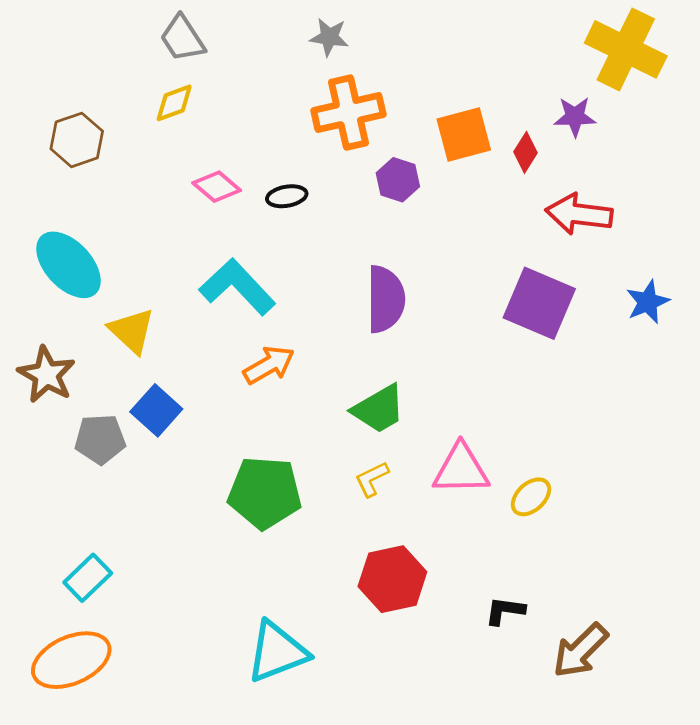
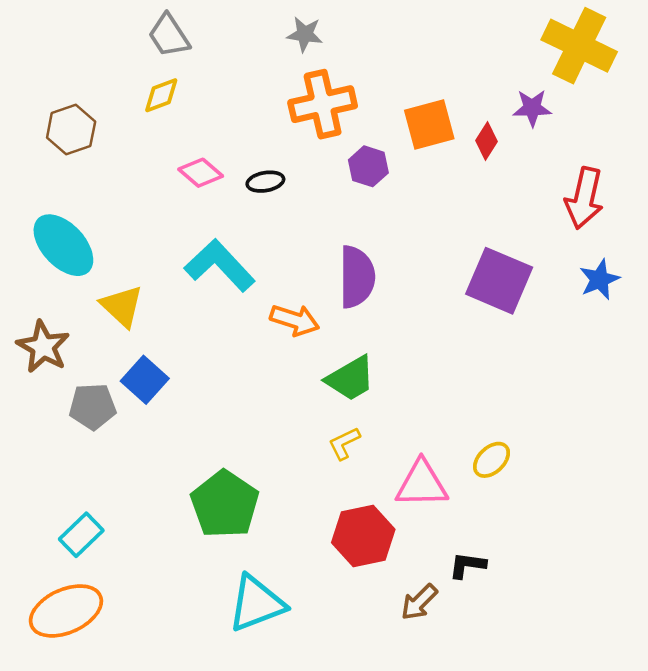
red arrow: (579, 214) -> (584, 198), moved, turned -84
orange arrow: (269, 365) -> (295, 320), moved, turned 48
pink triangle: (461, 469) -> (422, 484), moved
green pentagon: (265, 493) -> (225, 504), moved, turned 30
brown arrow: (580, 651) -> (419, 602), moved, size x0.7

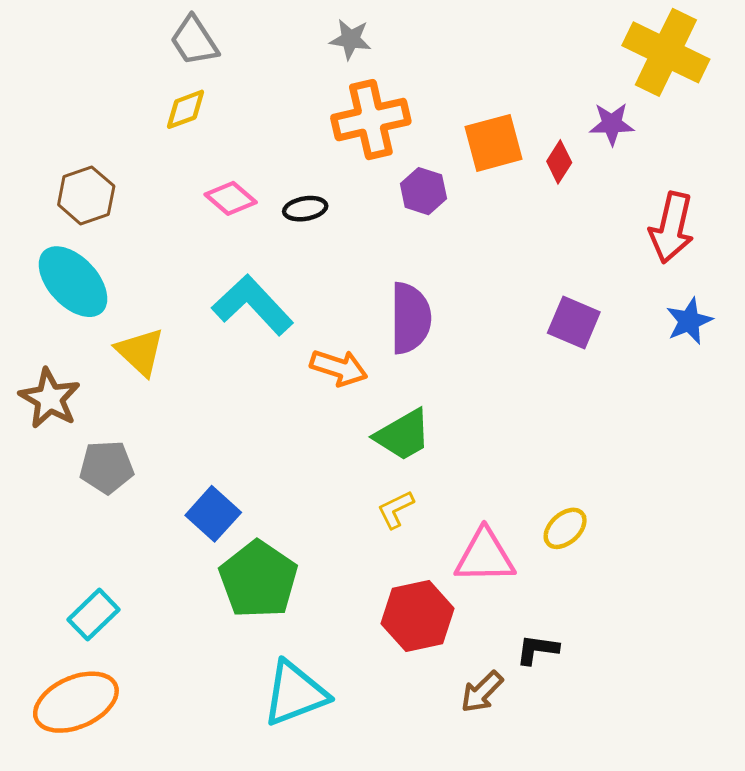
brown hexagon: (71, 130) -> (86, 195), moved
purple square: (499, 281) -> (574, 323), size x0.7
blue square: (145, 380) -> (213, 514), moved

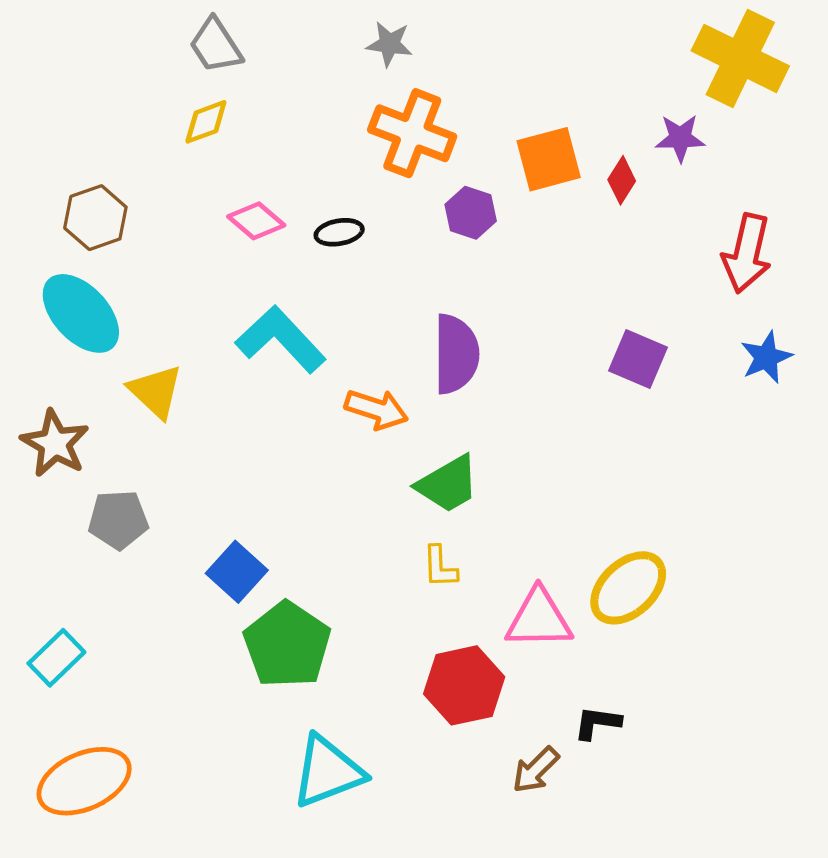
orange cross: (371, 120) -> (412, 133), turned 34
yellow L-shape: (396, 509) -> (440, 567), turned -66
yellow ellipse: (565, 528) -> (628, 588), size x1.6
cyan rectangle: (93, 615) -> (56, 658), moved

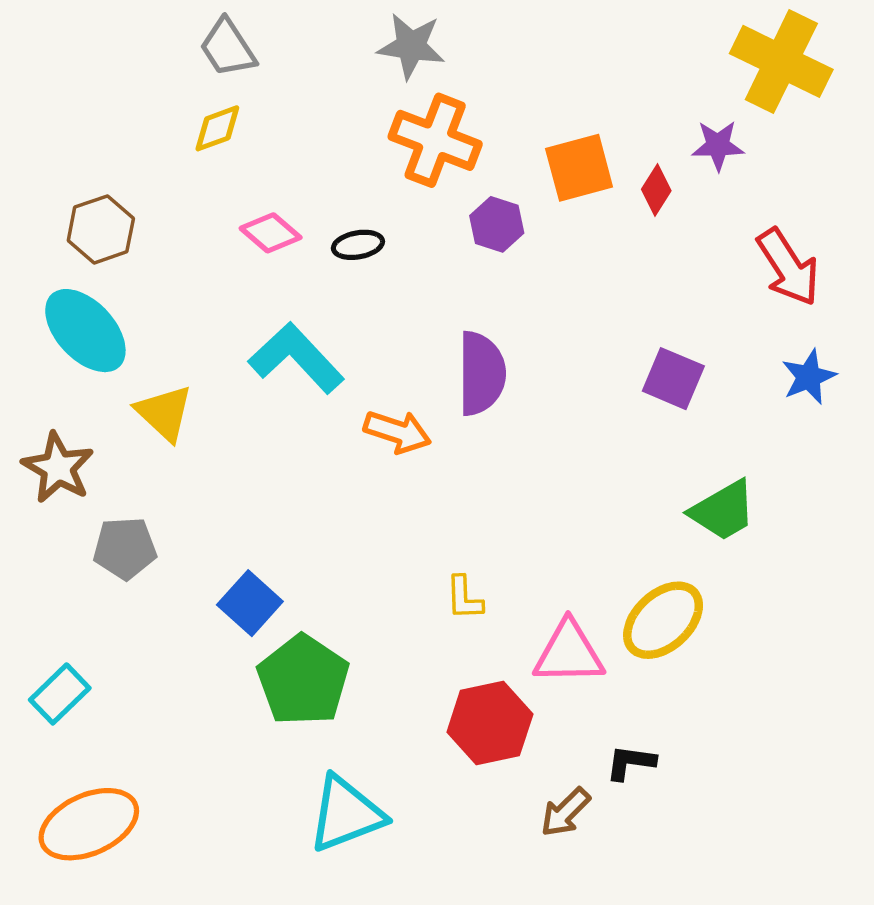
gray star: (389, 44) -> (411, 46), size x1.4
red arrow: (747, 253) -> (788, 267), turned -46
green trapezoid: (448, 484) -> (723, 511), moved

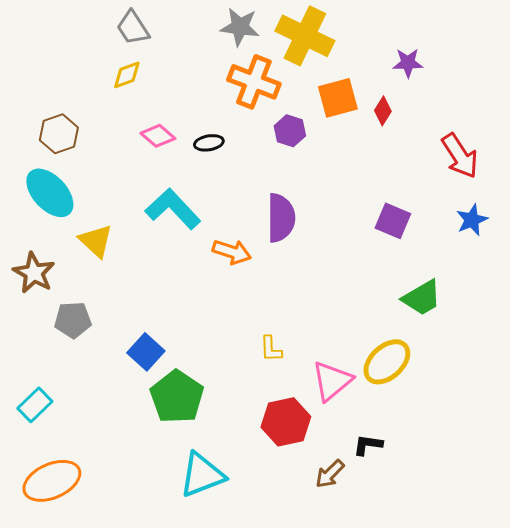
yellow cross: (781, 61) -> (305, 36), moved
purple star: (718, 145) -> (408, 63), moved
pink triangle: (569, 653) -> (332, 381), turned -39

